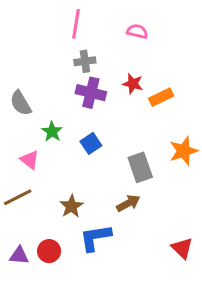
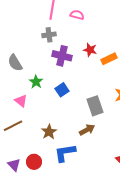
pink semicircle: (137, 31) -> (77, 15), moved
gray cross: (85, 61) -> (49, 35), moved
purple triangle: (19, 256) -> (14, 165), turned 40

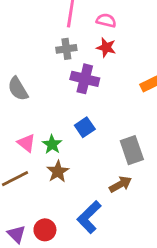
red star: (90, 50) -> (106, 48), moved
green star: (36, 82) -> (52, 144), moved
brown star: (49, 132) -> (58, 171), moved
blue L-shape: (65, 153) -> (89, 217), turned -35

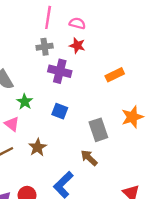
blue square: (85, 127) -> (60, 111), turned -35
green star: (52, 144) -> (25, 102), moved
brown arrow: (120, 184) -> (89, 158), turned -108

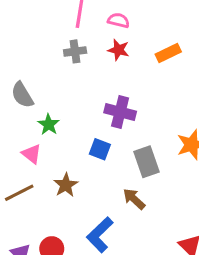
purple cross: (60, 71) -> (120, 112), moved
orange rectangle: (115, 75) -> (168, 53), moved
blue square: (60, 111) -> (100, 149), moved

